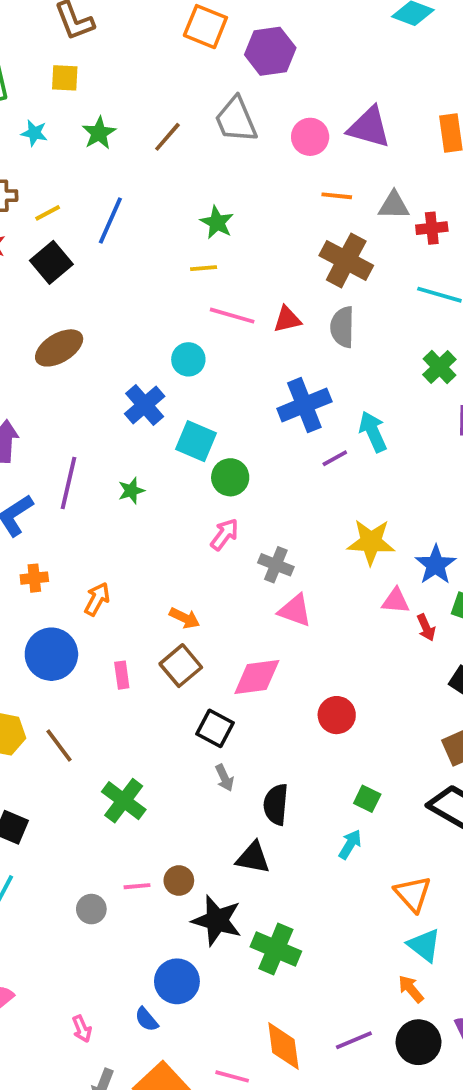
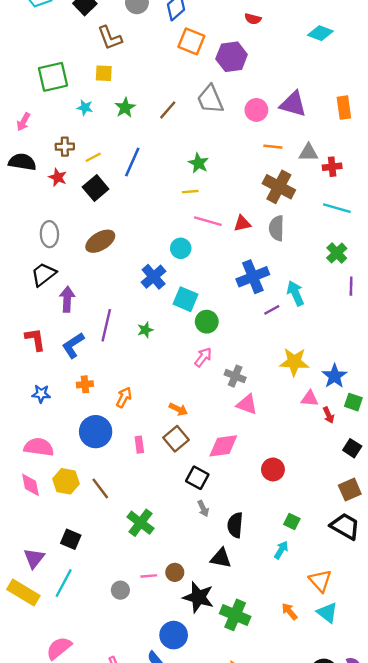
orange arrow: (411, 989) -> (290, 611), moved

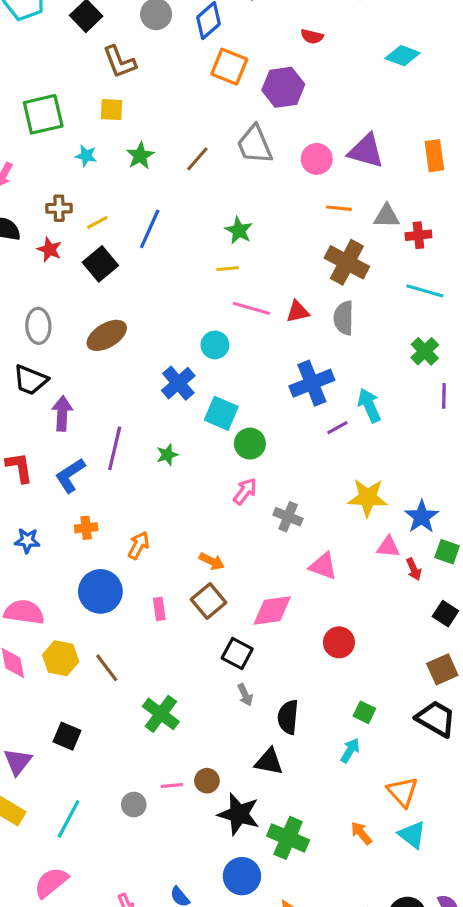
black trapezoid: (44, 274) -> (30, 380), turned -120
pink triangle: (247, 404) -> (323, 566), moved
cyan line: (64, 583) -> (69, 819), moved
blue circle: (174, 635) -> (242, 876), moved

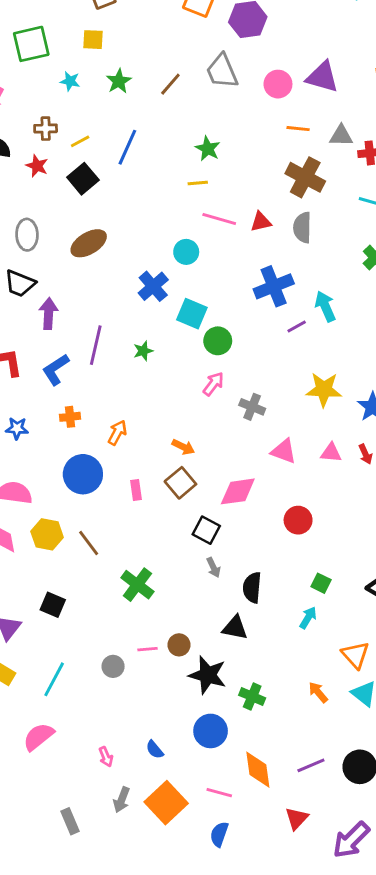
pink triangle: (388, 547) -> (331, 453), moved
green cross: (288, 838) -> (252, 697), size x0.7

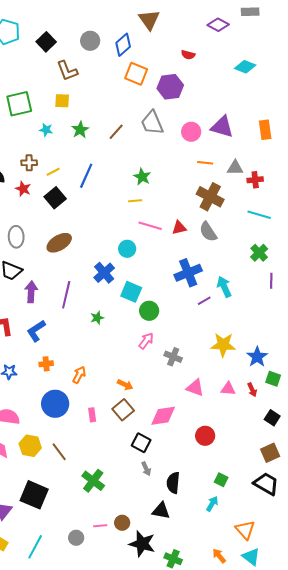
gray semicircle: (302, 228) -> (208, 232), turned -35
purple line: (96, 345) -> (66, 295), moved
black square: (53, 605) -> (34, 495), size x1.6

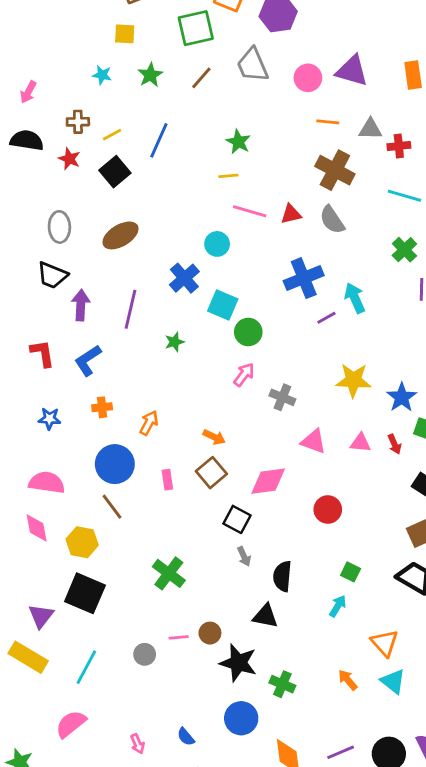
green square: (19, 104) -> (196, 28), moved
yellow hexagon: (30, 446) -> (82, 542), moved
brown line: (59, 452) -> (112, 507), moved

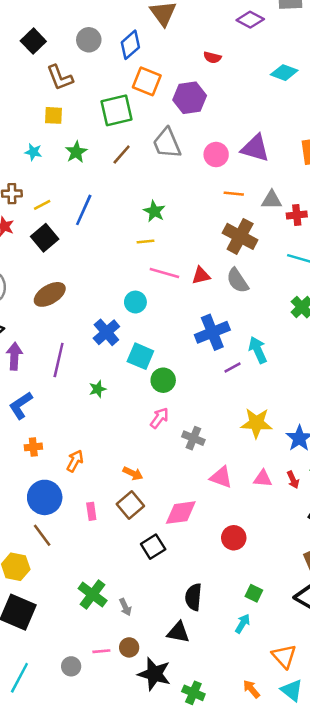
black square: (237, 519) -> (153, 547), turned 30
gray arrow: (244, 556) -> (125, 607), moved

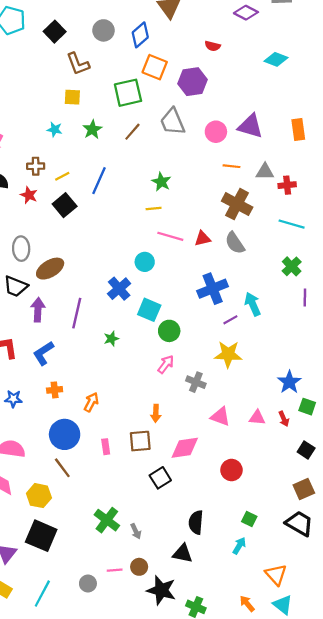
brown ellipse: (50, 294) -> (50, 269), moved
yellow star: (256, 423) -> (228, 354), moved
orange arrow: (133, 473) -> (156, 413), moved, turned 66
brown square: (130, 505) -> (140, 441), turned 35

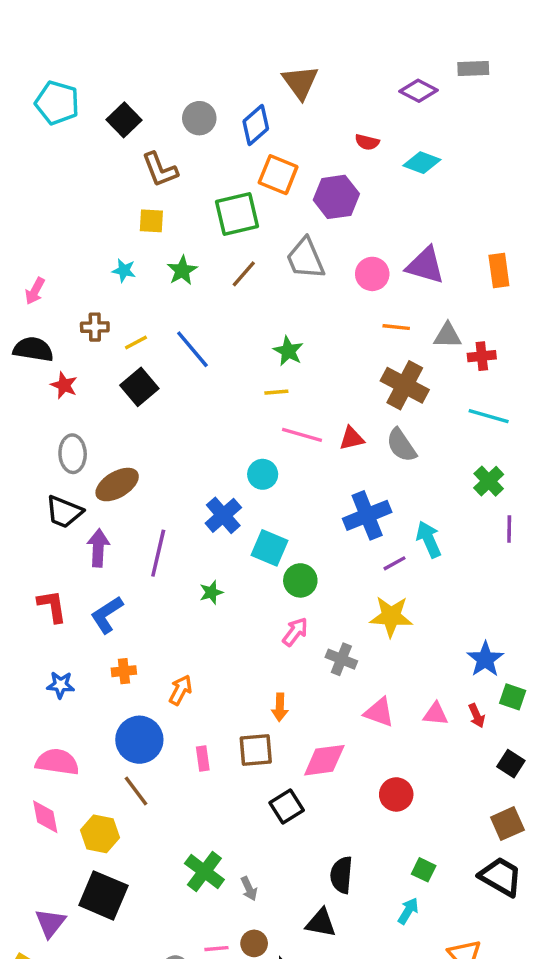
cyan diamond: (276, 59) -> (422, 163), moved
blue line: (99, 181) -> (192, 349), turned -64
red star: (29, 195) -> (64, 385), moved

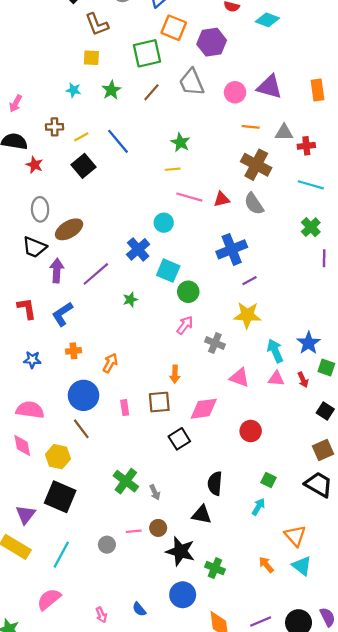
cyan arrow: (429, 539) -> (275, 351), moved
purple line: (158, 553) -> (96, 274), turned 36

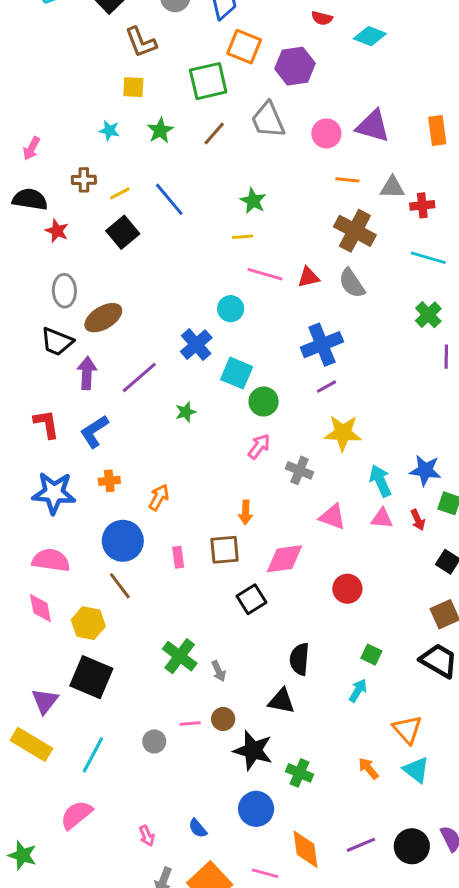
purple line: (250, 281) -> (326, 387), moved
blue star: (309, 343) -> (425, 470), turned -30
blue star: (32, 360) -> (54, 493), size x1.8

